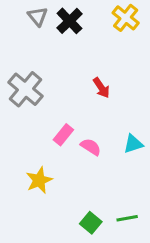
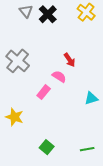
pink semicircle: (91, 147) -> (59, 76), moved
yellow star: (39, 180) -> (15, 117), moved, turned -30
green square: (91, 223) -> (47, 147), moved

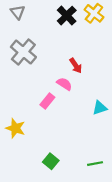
gray triangle: (26, 11) -> (18, 12), moved
black cross: (48, 14) -> (67, 16), moved
gray cross: (18, 61) -> (23, 52), moved

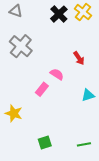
gray triangle: (18, 12) -> (16, 11), turned -32
red arrow: (76, 66) -> (79, 58), moved
green square: (51, 161) -> (45, 142), turned 32

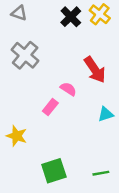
red arrow: (79, 58) -> (95, 70), size x1.6
green square: (45, 142) -> (54, 171), size x1.5

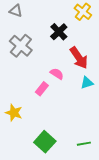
black cross: (71, 17) -> (59, 32), moved
cyan triangle: (106, 114) -> (87, 83), moved
green square: (54, 171) -> (45, 142), turned -30

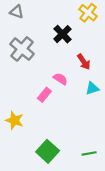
red arrow: (79, 58) -> (84, 62), size x0.7

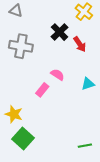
gray cross: (22, 49) -> (21, 46), turned -30
red arrow: (84, 62) -> (80, 44), moved
green square: (48, 151) -> (23, 139), moved

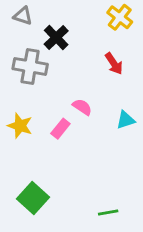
black cross: (59, 32) -> (56, 38), moved
yellow star: (14, 114) -> (20, 126), moved
green line: (85, 146) -> (108, 212), moved

